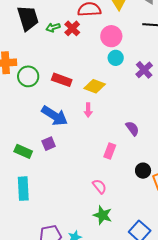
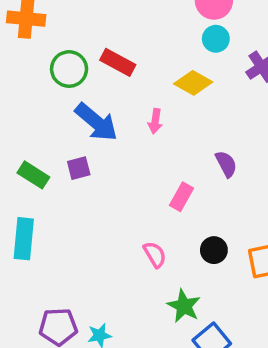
green circle: (28, 76) -> (69, 69), moved
yellow diamond: (95, 86) -> (193, 83), moved
black circle: (143, 171) -> (214, 250), moved
green star: (103, 215) -> (184, 306), moved

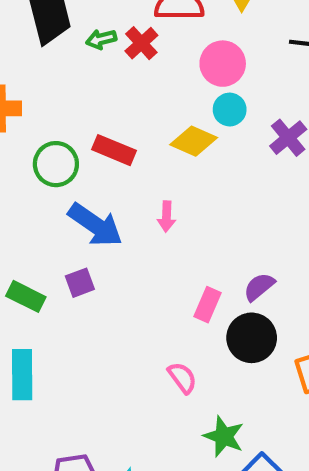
yellow diamond: (193, 83) -> (194, 141), moved
purple semicircle: (226, 164) -> (259, 287), moved, turned -96
black circle: (214, 250) -> (252, 338), moved, size x1.5

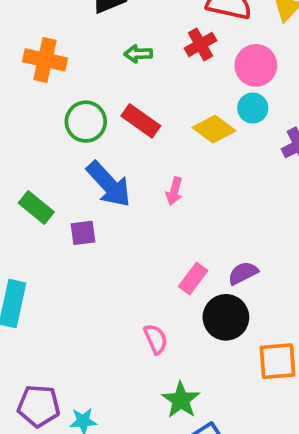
green arrow: (101, 39) -> (138, 54), moved
red cross: (141, 43) -> (200, 44), moved
green rectangle: (26, 296) -> (36, 207), moved

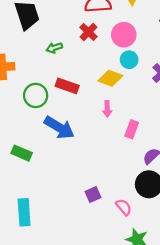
pink arrow: (174, 191) -> (107, 109), moved
purple square: (83, 233) -> (93, 195), moved
pink rectangle: (193, 279) -> (132, 129), moved
pink semicircle: (156, 339) -> (124, 207), moved

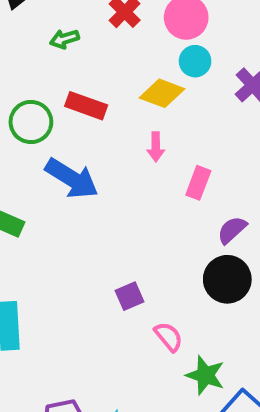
pink semicircle: (124, 207) -> (169, 337), moved

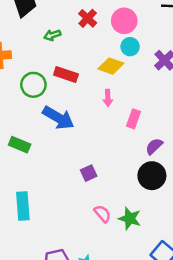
purple square: (129, 296) -> (89, 173), moved
pink semicircle: (169, 337) -> (102, 214), moved
green star: (205, 375) -> (130, 219), moved

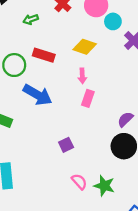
cyan circle: (130, 47) -> (113, 21), moved
pink rectangle: (134, 119) -> (88, 98), moved

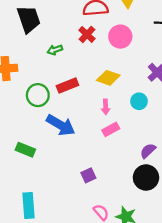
cyan circle: (113, 21) -> (139, 101), moved
red rectangle: (44, 55) -> (67, 86), turned -40
pink rectangle: (88, 98) -> (111, 129), turned 42

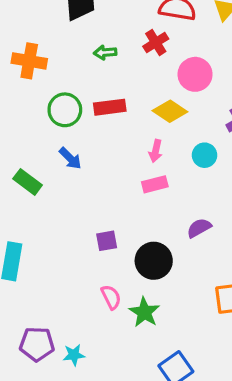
pink circle: (120, 37) -> (195, 74), moved
blue arrow: (61, 125) -> (70, 158), moved, size x0.6
black circle: (146, 177) -> (154, 261), moved

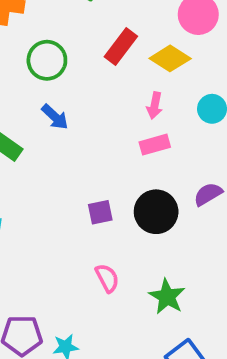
red rectangle: (110, 107) -> (121, 47), moved, turned -44
black circle: (154, 261) -> (156, 212), moved
green star: (144, 312) -> (167, 297), moved

